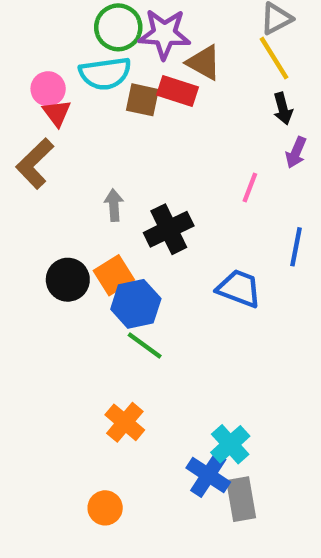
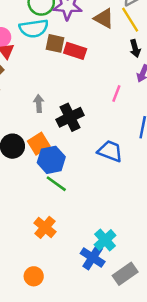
brown triangle: (204, 62) -> (104, 18), moved
red rectangle: (178, 91) -> (75, 51), moved
gray rectangle: (241, 499) -> (125, 274), moved, turned 65

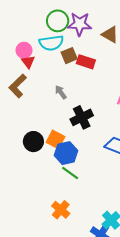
brown square: (55, 43) -> (69, 56), turned -35
gray arrow: (39, 104) -> (61, 92), moved, turned -32
orange square: (39, 144) -> (55, 139), turned -30

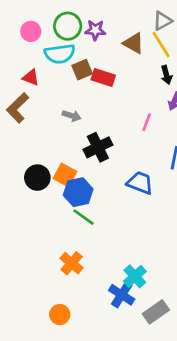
purple star: (80, 24) -> (95, 30), size x0.7
pink circle: (24, 50) -> (31, 31), moved
red triangle: (28, 62) -> (31, 77), turned -32
gray arrow: (61, 92) -> (72, 116), turned 144

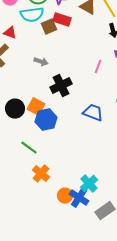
red rectangle: (103, 77) -> (62, 20), moved
green line: (83, 217) -> (29, 148), moved
orange circle: (60, 315) -> (65, 196), moved

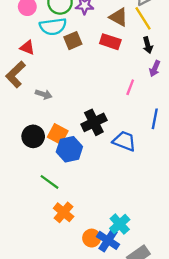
red rectangle: (62, 20) -> (110, 42), moved
gray arrow: (41, 62) -> (44, 94), moved
black cross: (61, 86) -> (94, 122), moved

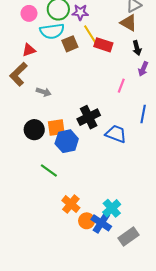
brown triangle: (118, 17) -> (128, 23), moved
yellow line: (143, 18) -> (91, 35), moved
red triangle: (27, 48) -> (29, 50), turned -40
orange square: (58, 134) -> (56, 128), turned -36
orange cross: (64, 212) -> (71, 204), moved

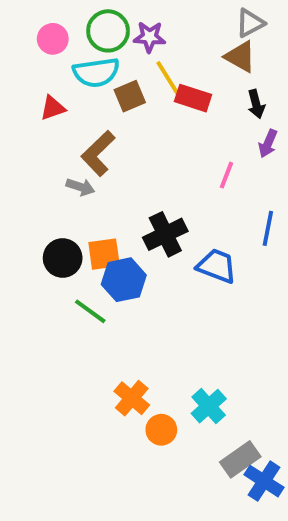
brown L-shape: (18, 74) -> (98, 153), moved
green line: (49, 171) -> (90, 311), moved
blue cross: (101, 223) -> (264, 481), moved

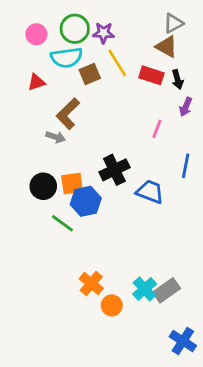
red rectangle: (193, 98) -> (151, 75), moved
gray rectangle: (240, 459) -> (167, 290), moved

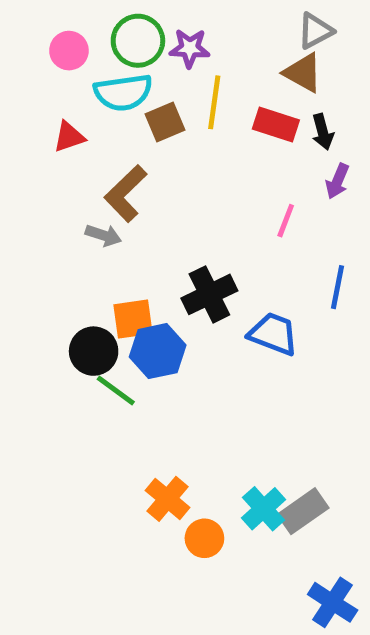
yellow line: (117, 63) -> (214, 102), turned 40
black circle: (43, 186) -> (94, 351), moved

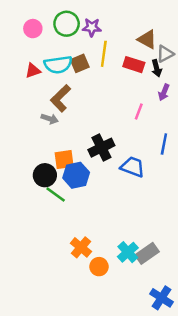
gray triangle: (315, 31) -> (165, 54), moved
cyan semicircle: (123, 92) -> (58, 65), moved

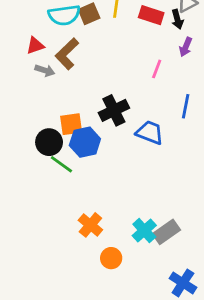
red triangle: (33, 71) -> (35, 46), moved
gray arrow: (50, 119) -> (45, 70), moved
orange circle: (99, 267) -> (111, 258), moved

